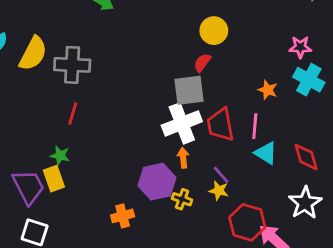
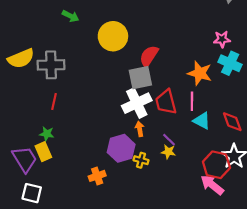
yellow circle: (214, 31) -> (113, 36), moved, size x1.4
yellow semicircle: (33, 54) -> (21, 58), turned 44
red semicircle: (202, 63) -> (149, 56), size x1.5
orange star: (268, 90) -> (200, 73), size x1.6
red hexagon: (247, 222) -> (216, 165), moved

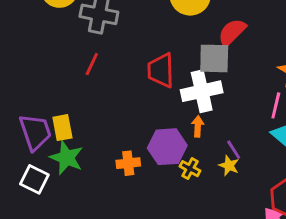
red trapezoid: (166, 102) -> (161, 70), moved
green star: (47, 134) -> (66, 158), moved, size x1.6
orange cross: (97, 176) -> (128, 163), moved

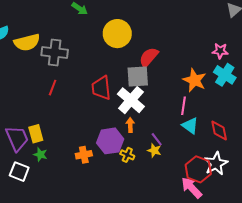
white cross: (202, 91) -> (131, 100), turned -32
green star: (66, 158) -> (40, 155), size x0.6

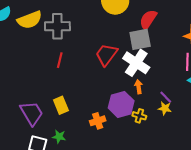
red trapezoid: (101, 88) -> (106, 55), turned 50
yellow rectangle: (36, 134) -> (61, 105), moved
green star: (40, 155) -> (59, 137), moved

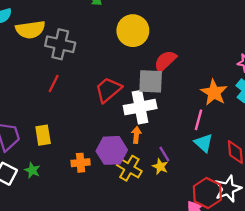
white cross: (136, 63) -> (140, 107), turned 32
yellow cross: (139, 116) -> (129, 168), size x1.5

